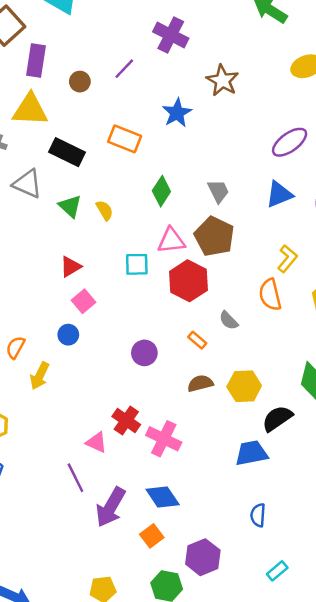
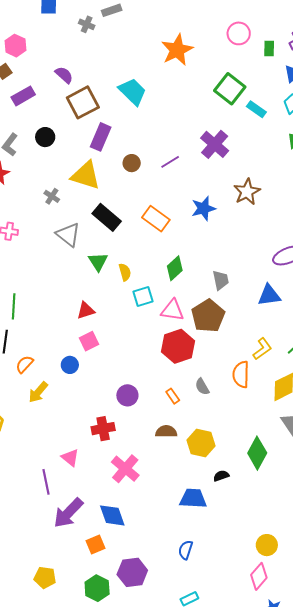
cyan square: (137, 264) -> (143, 297), moved, turned -30
black semicircle: (277, 418) -> (221, 476), size x0.6
red cross: (126, 421) -> (103, 429), moved, turned 30

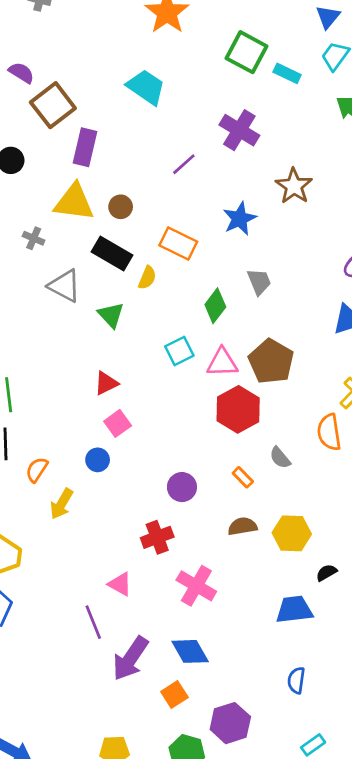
cyan trapezoid: (133, 92) -> (146, 87), moved
brown circle: (132, 163) -> (121, 207), moved
yellow semicircle: (125, 272) -> (147, 278), moved, turned 48
gray trapezoid: (221, 280) -> (259, 282), moved

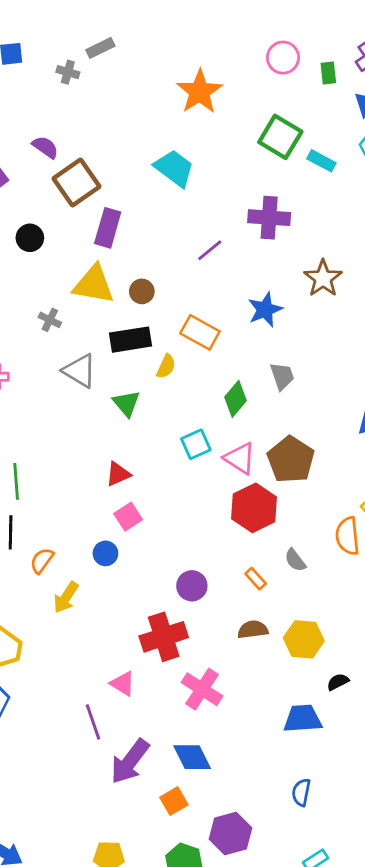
purple cross: (239, 130) -> (269, 218), turned -30
black rectangle: (112, 254) -> (131, 340), turned -42
pink triangle: (222, 363) -> (240, 458), turned 32
red cross: (157, 537) -> (164, 637), size x1.4

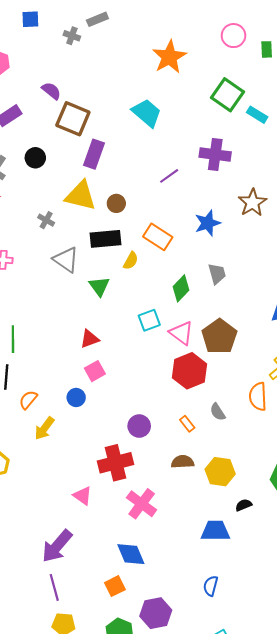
brown square: (76, 183) -> (73, 119), turned -36
purple line: (93, 722) -> (54, 587), moved
purple arrow: (130, 761) -> (57, 546), moved

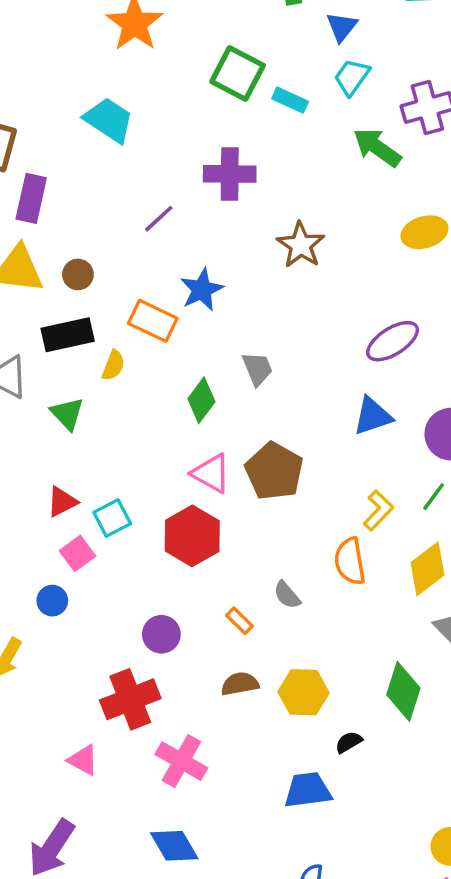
blue star: (208, 223) -> (202, 290), moved
cyan square: (149, 320) -> (112, 518), moved
red hexagon: (189, 371) -> (192, 536), moved

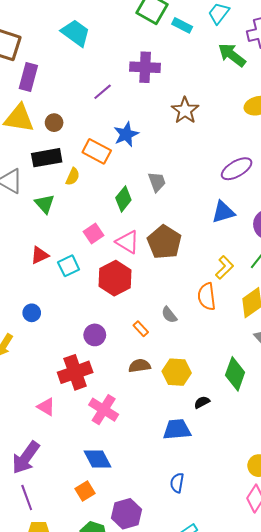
pink square: (77, 553) -> (93, 233), moved

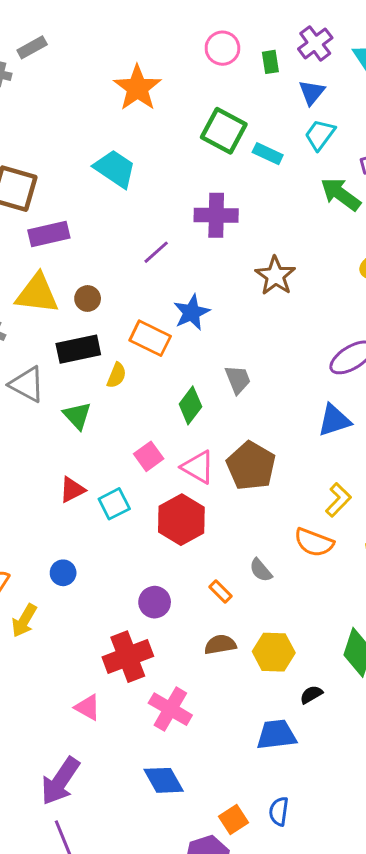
purple rectangle: (28, 77) -> (49, 234), turned 64
orange semicircle: (207, 297) -> (314, 542), turned -60
orange square: (85, 491) -> (233, 820), moved

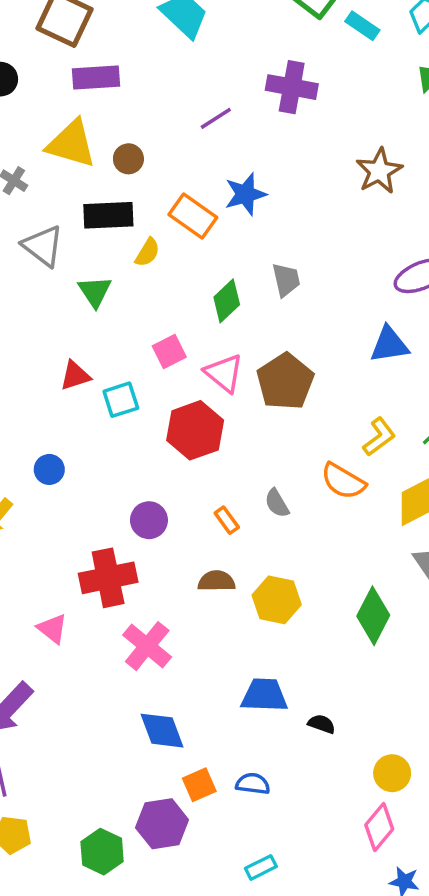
brown star: (275, 276) -> (379, 171), moved
black semicircle: (311, 695) -> (322, 724), moved, turned 40
blue diamond: (164, 780) -> (162, 731), moved
blue semicircle: (279, 811) -> (253, 784), turned 80

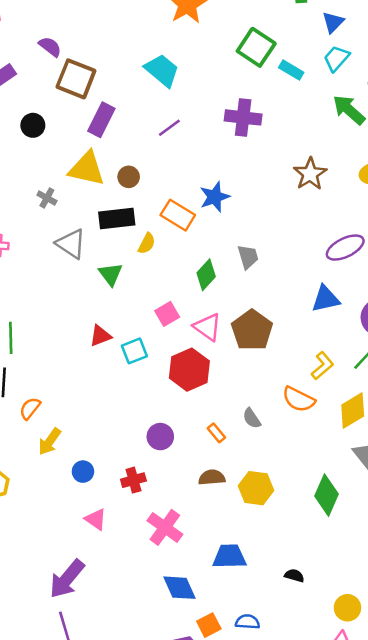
purple rectangle: (96, 78) -> (101, 120), turned -56
purple line: (216, 118) -> (169, 128), moved
blue circle: (49, 469) -> (83, 472), moved
red cross: (108, 578) -> (133, 480), size x0.6
blue trapezoid: (264, 695) -> (229, 556), moved

